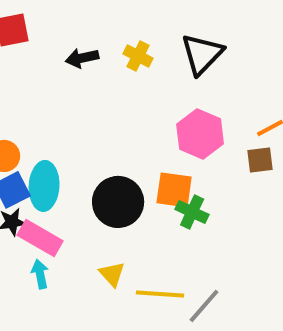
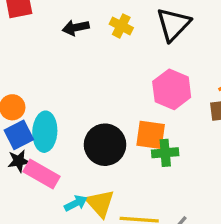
green cross: (192, 212) -> (165, 153), turned -30
cyan arrow: (40, 274) -> (76, 203), moved, turned 75
yellow triangle: (112, 274) -> (100, 203), size x1.4

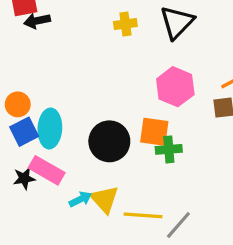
yellow cross: (121, 26) -> (125, 24), turned -35
black arrow: (76, 28) -> (37, 21), moved
black star: (19, 161) -> (24, 178), moved

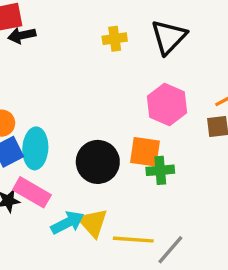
cyan arrow: (80, 199) -> (67, 223), size x1.4

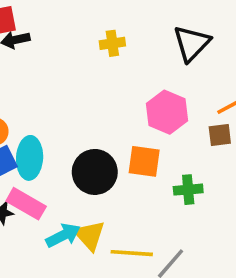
black triangle: (169, 37) -> (192, 43), moved
green cross: (160, 170) -> (188, 190), moved

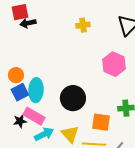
orange square: (144, 161) -> (101, 122), moved
cyan arrow: (63, 235) -> (44, 134), moved

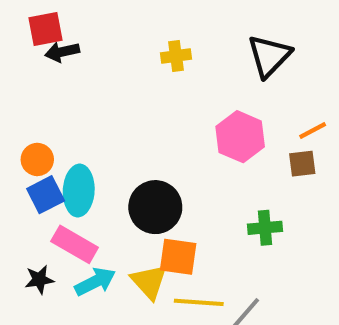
black star: (20, 121) -> (39, 280), moved
orange square: (101, 122) -> (178, 257), moved

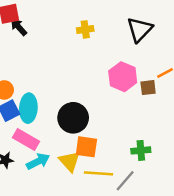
black arrow: (62, 52) -> (19, 27), turned 60
brown square: (302, 164) -> (148, 88), moved
green cross: (265, 228) -> (141, 150), moved

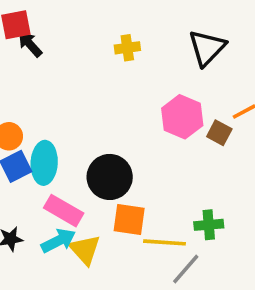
brown square: (148, 88) -> (219, 133), turned 35
pink rectangle: (26, 140) -> (64, 211), moved
yellow triangle: (69, 161) -> (85, 250), moved
yellow line: (99, 173) -> (165, 242), moved

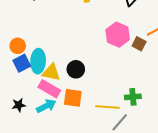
black circle: (110, 177) -> (76, 69), size x0.7
orange square: (129, 219) -> (73, 98), moved
yellow triangle: (85, 250) -> (51, 72), moved, turned -36

